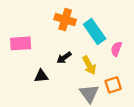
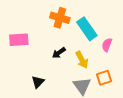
black triangle: (41, 76) -> (38, 82), moved, turned -40

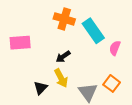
yellow arrow: (82, 60) -> (61, 78), moved
orange square: (104, 78) -> (112, 83), turned -35

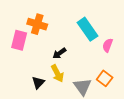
orange cross: (64, 19) -> (37, 24), moved
pink rectangle: (20, 43) -> (19, 40), turned -72

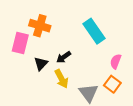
pink semicircle: (108, 45) -> (116, 61), moved
black triangle: (38, 82) -> (41, 64), moved

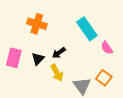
pink rectangle: (20, 43) -> (14, 58), moved
pink semicircle: (116, 61) -> (107, 48), moved, turned -56

